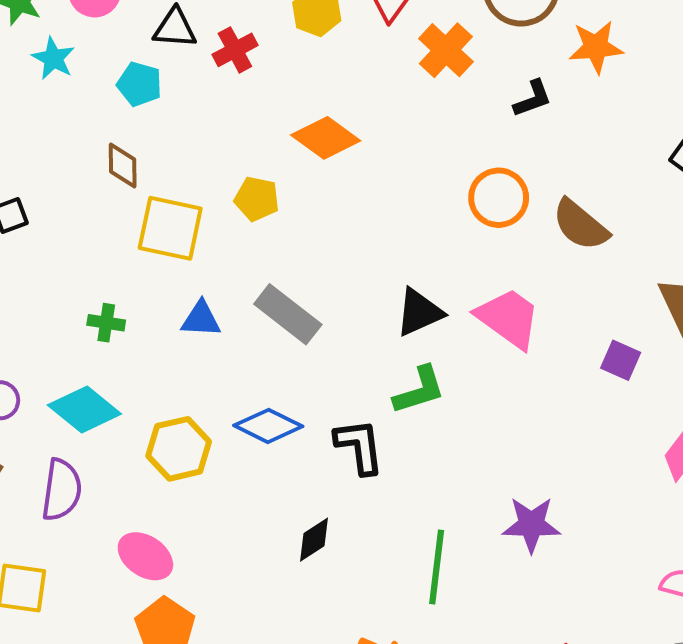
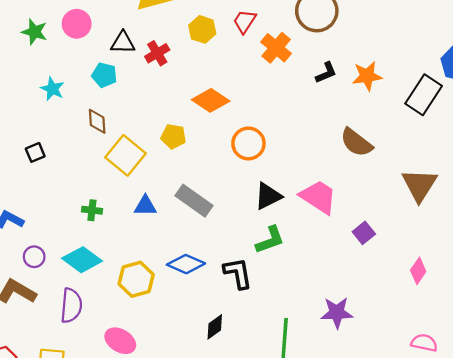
orange star: (596, 47) -> (367, 76), moved
cyan star: (53, 58) -> (52, 89), moved
orange circle: (499, 198) -> (248, 143), moved
yellow square: (170, 228) -> (125, 155), turned 30
purple square: (621, 360) -> (364, 233), moved, turned 30

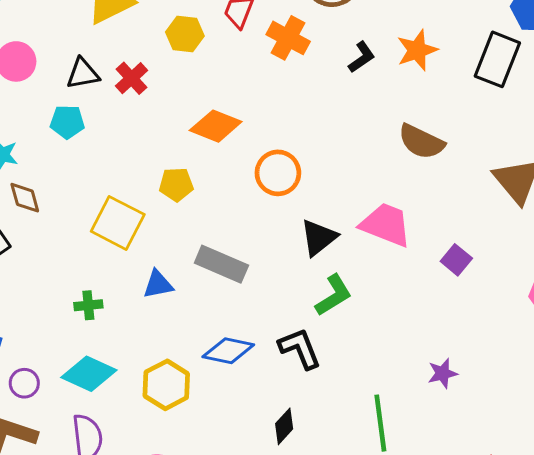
brown diamond: (97, 121) -> (25, 198), moved
purple star: (337, 313) -> (443, 373), size x0.7

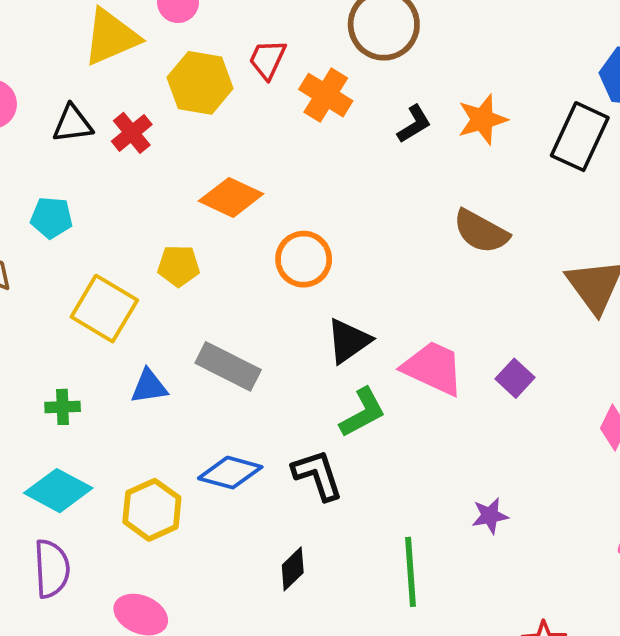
yellow hexagon: (185, 34) -> (200, 83), size x1.4
cyan pentagon: (67, 122) -> (52, 218), moved
pink trapezoid: (386, 225) -> (433, 368), moved

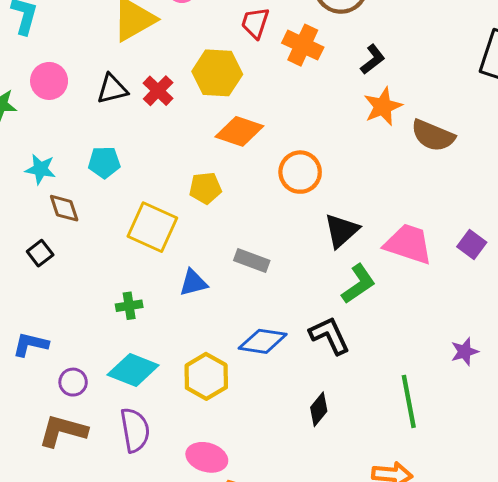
yellow hexagon: (200, 83) -> (217, 73), moved
orange star: (482, 119) -> (383, 106), moved
gray rectangle: (228, 366) -> (252, 260), size x0.7

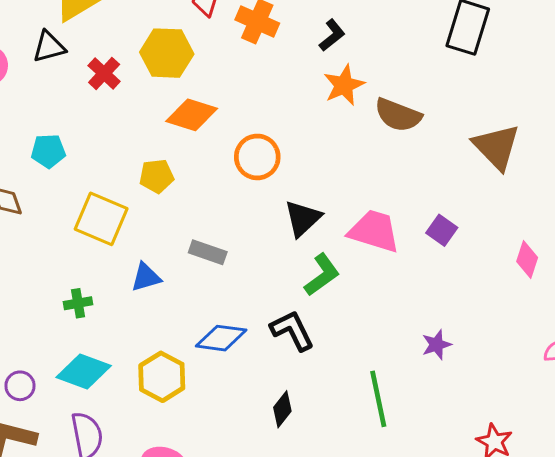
black triangle: (112, 89) -> (49, 47), moved

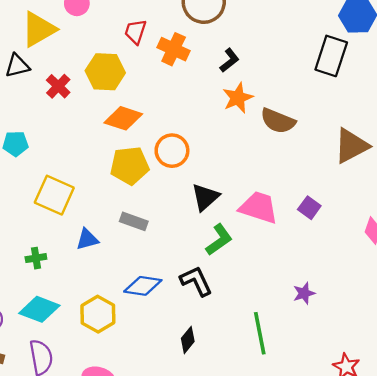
brown triangle: (496, 147) -> (351, 146), turned 45
yellow pentagon: (157, 176) -> (130, 166), moved, size x1.5

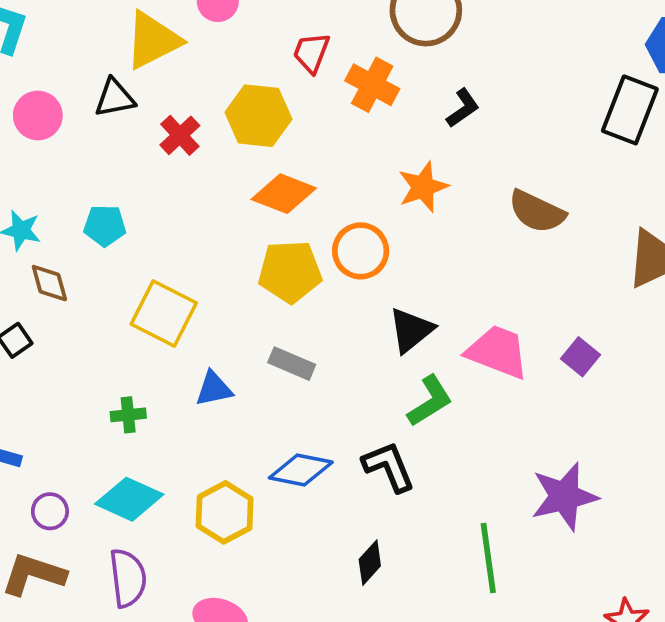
orange star: (238, 98) -> (423, 187), moved
purple star: (304, 293) -> (564, 496), size x1.8

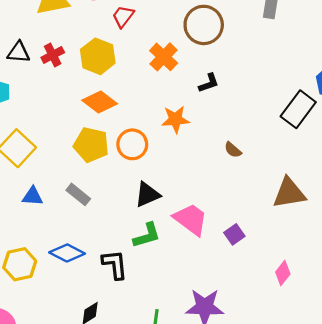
red trapezoid: (311, 53) -> (123, 16), moved
black triangle: (115, 98) -> (19, 52), moved
brown semicircle: (537, 212) -> (233, 150), size x0.6

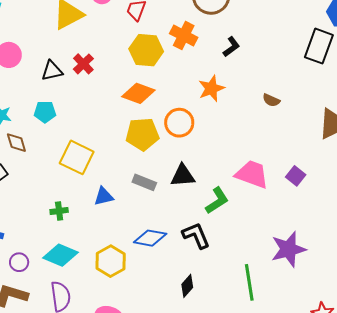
yellow hexagon: (98, 56) -> (146, 50), moved
black triangle: (147, 194) -> (183, 176), moved, turned 36

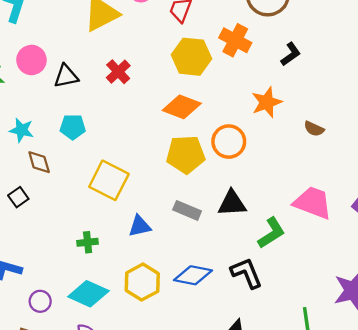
black triangle: (52, 71) -> (66, 76), moved
brown semicircle: (271, 100) -> (314, 129), moved
yellow hexagon: (111, 261) -> (142, 282), moved

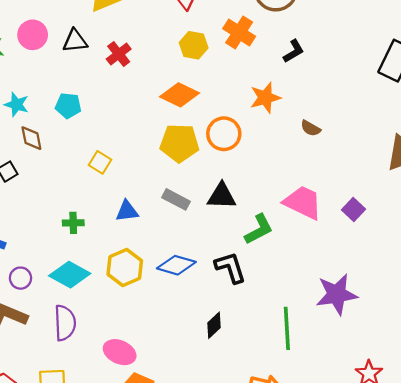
yellow hexagon: (191, 57) -> (194, 45), size x0.7
black triangle: (66, 76) -> (75, 41), moved
yellow square: (109, 180) -> (100, 162), size x0.6

